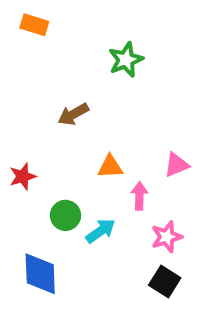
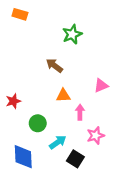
brown arrow: (73, 114) -> (54, 65), moved, turned 66
pink triangle: (176, 165) -> (101, 85), moved
cyan arrow: (100, 231) -> (58, 142), moved
black square: (165, 282) -> (75, 159), moved

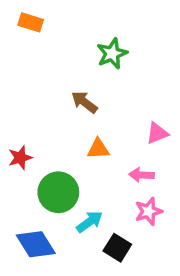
pink arrow: (80, 112) -> (142, 175), moved, turned -88
green circle: (38, 123) -> (58, 192), size x1.5
blue diamond: (23, 157) -> (36, 244), turned -30

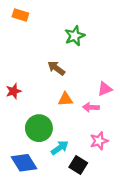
red star: (20, 158) -> (14, 91), moved
pink arrow: (142, 175) -> (91, 107), moved

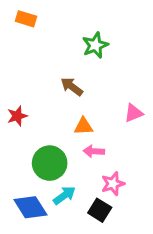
pink arrow: (91, 107) -> (94, 151), moved
pink star: (99, 141) -> (113, 184), moved
cyan arrow: (60, 148) -> (64, 195), moved

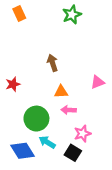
orange rectangle: (26, 19) -> (19, 14), turned 48
green star: (95, 45) -> (72, 15), moved
brown arrow: (72, 87) -> (53, 63), turned 35
cyan arrow: (64, 195) -> (47, 142), turned -112

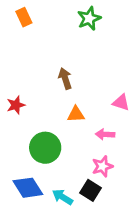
pink triangle: (98, 82) -> (121, 102), turned 40
pink arrow: (69, 110) -> (105, 134), moved
cyan arrow: (47, 142) -> (62, 197), moved

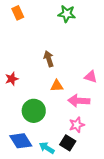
green star: (89, 18) -> (67, 14), turned 30
pink arrow: (105, 134) -> (79, 101), size x1.5

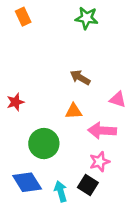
brown arrow: (49, 59) -> (80, 78), moved, turned -42
cyan arrow: (47, 148) -> (61, 191), turned 42

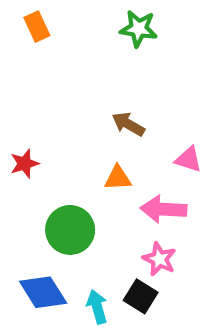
pink star: (100, 162) -> (159, 259), turned -30

